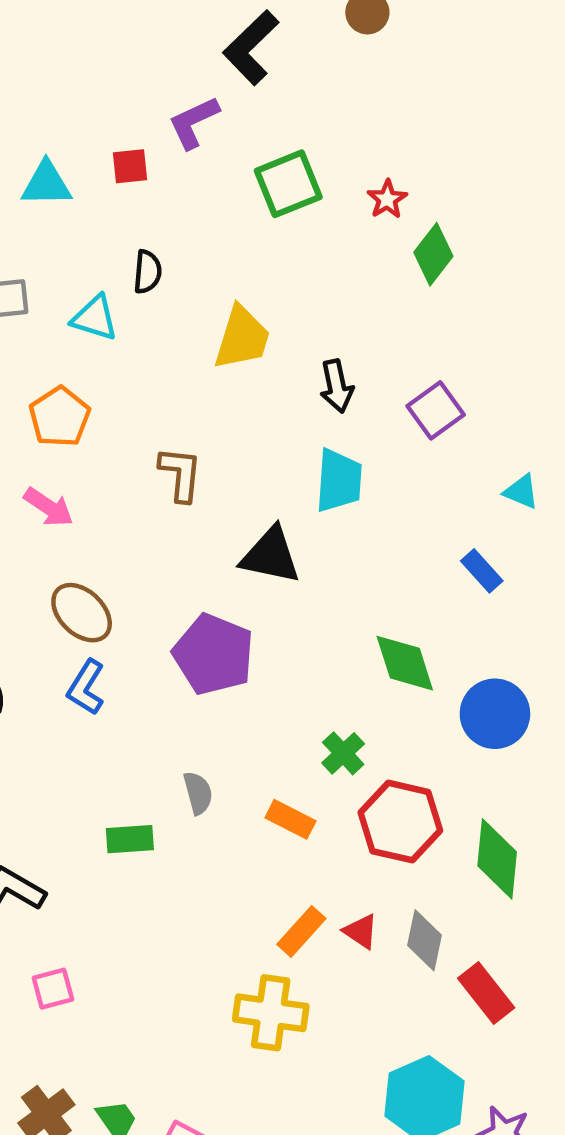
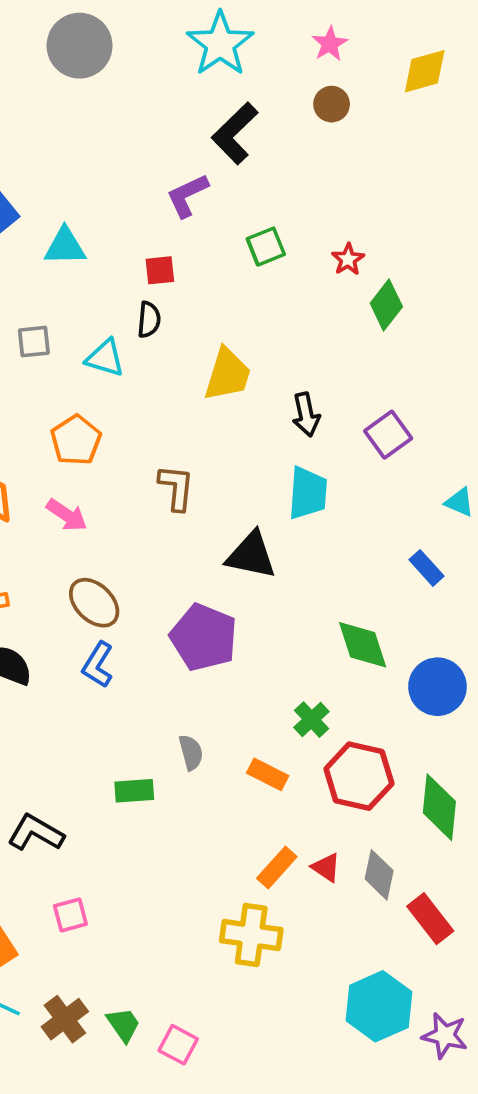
red square: (130, 166) -> (160, 270), moved
green square: (288, 184) -> (266, 247), size x0.7

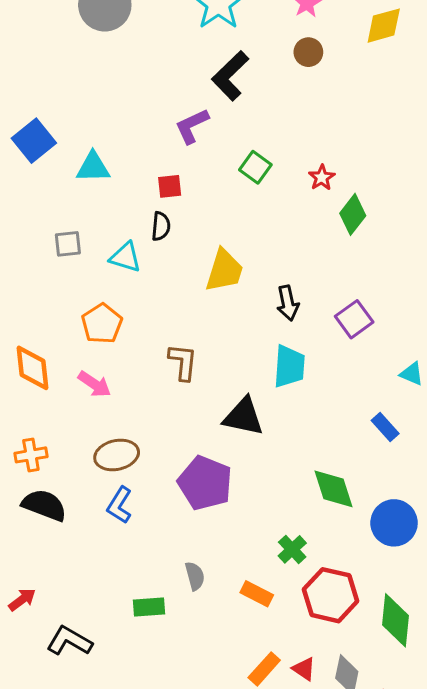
green square: (266, 247) -> (255, 167), turned -32
brown ellipse: (94, 603) -> (117, 455), turned -57

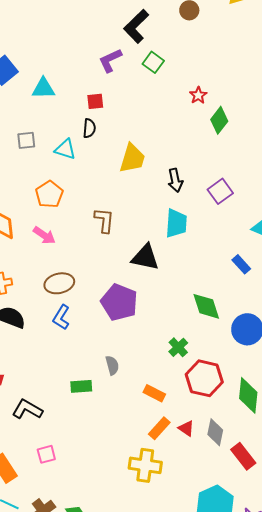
green square: (255, 167) -> (153, 62), moved
orange rectangle: (257, 594) -> (154, 393), moved

